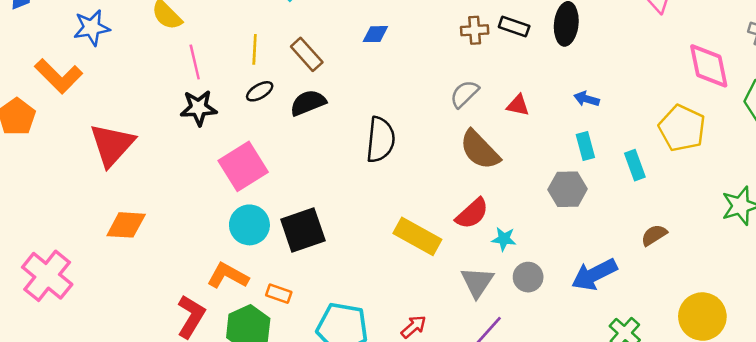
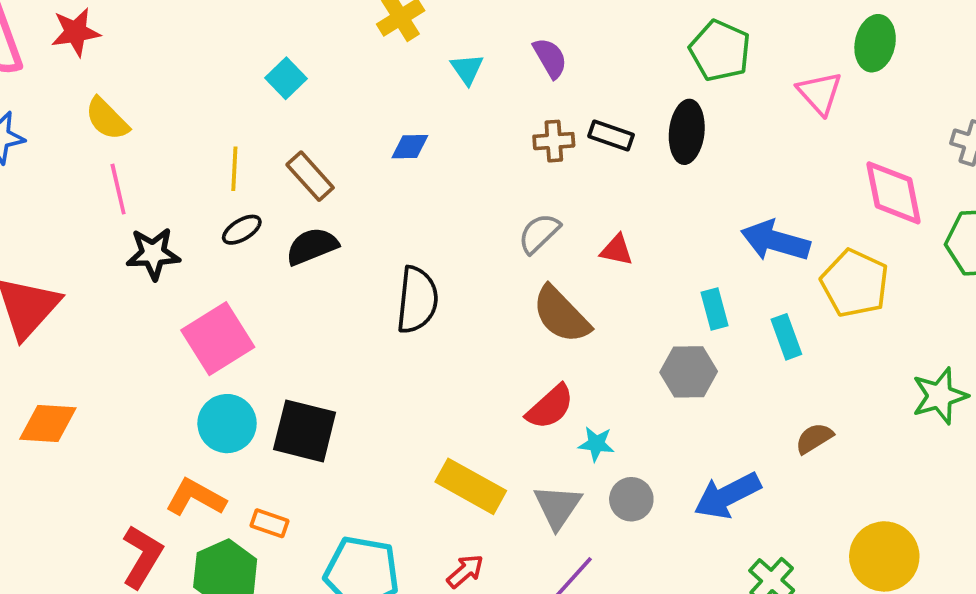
pink line: (195, 62) -> (118, 189), moved
blue arrow: (587, 99) -> (775, 241), moved, size x1.8
black square: (303, 230) -> (305, 431), turned 33
yellow rectangle: (417, 236) -> (471, 486), moved

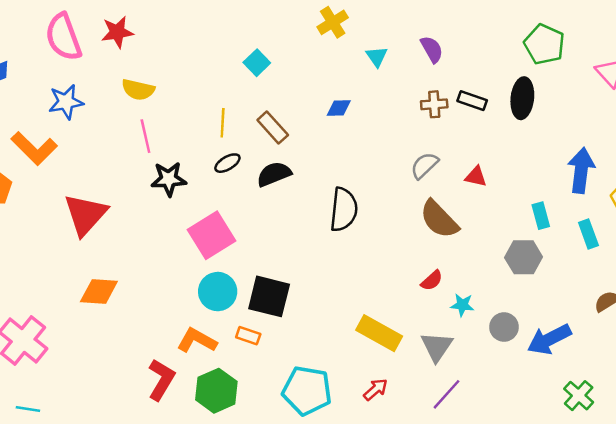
yellow semicircle: (107, 119) -> (138, 90), turned -32
blue arrow: (775, 241) -> (581, 170), turned 81
red semicircle: (550, 407) -> (432, 281), size x0.7
gray circle: (631, 499) -> (504, 327), moved
orange rectangle: (269, 523) -> (248, 336), moved

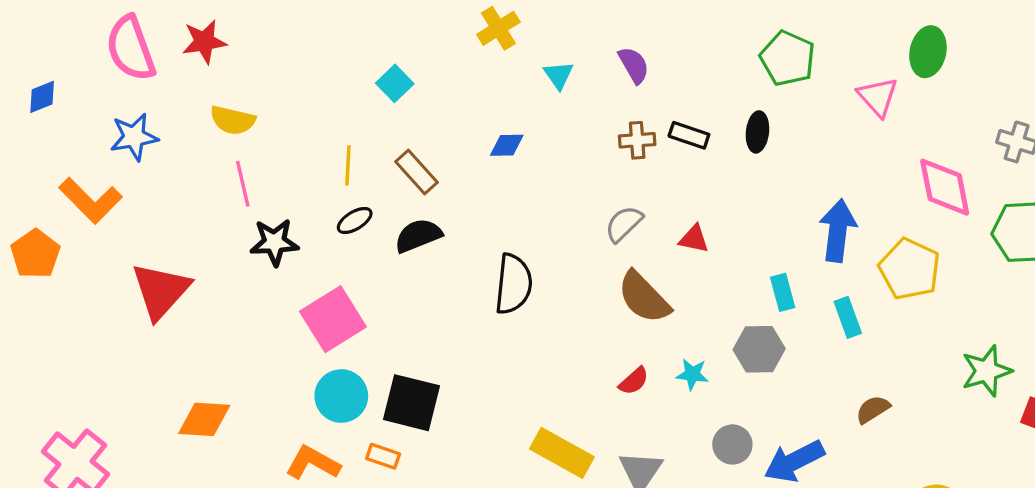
black ellipse: (522, 98) -> (757, 132), size x0.7
orange diamond: (99, 292) -> (204, 419), moved
cyan star: (462, 305) -> (692, 374), moved

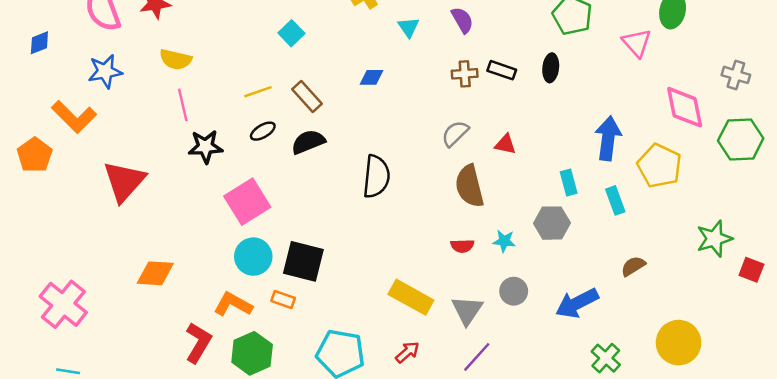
yellow line: (348, 165) -> (258, 92), turned 68
brown semicircle: (644, 297) -> (469, 186), turned 30
red semicircle: (634, 381) -> (462, 246), turned 40
gray circle: (732, 444) -> (514, 291), moved

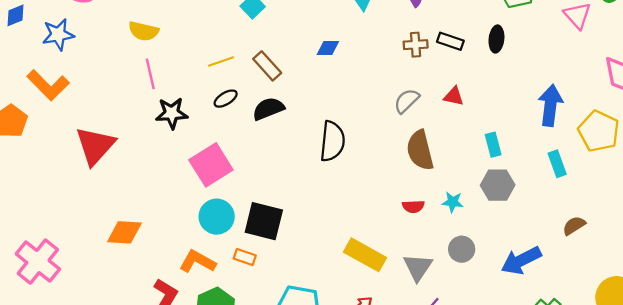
blue star: (105, 71) -> (58, 35), moved
red triangle: (505, 144) -> (454, 96), moved
cyan rectangle: (569, 182) -> (493, 145), moved

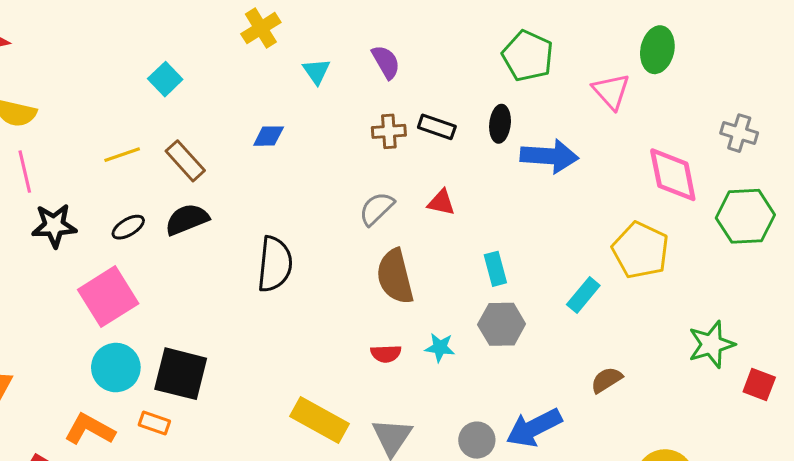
black ellipse: (226, 99) -> (128, 227), moved
blue arrow: (550, 105) -> (549, 156), moved, turned 87
cyan rectangle: (557, 164) -> (583, 295), turned 60
gray circle: (462, 249) -> (477, 440), moved

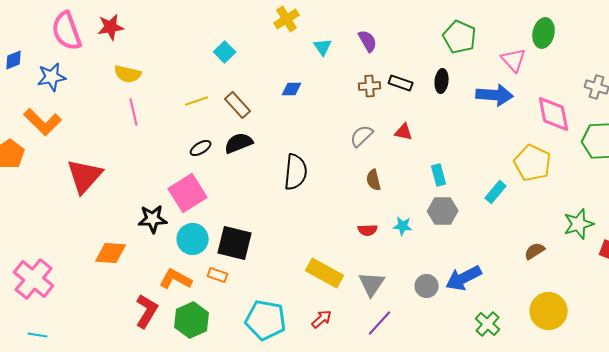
blue arrow: (549, 156) -> (495, 95), moved
black star: (54, 226) -> (153, 219), moved
brown semicircle: (395, 276) -> (374, 180), size x0.6
brown semicircle: (606, 380) -> (535, 251), moved

